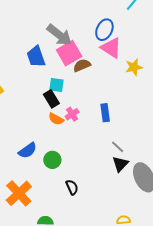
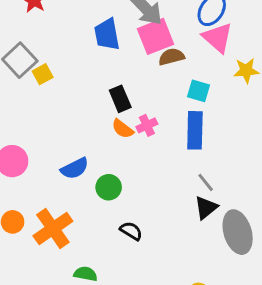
cyan square: (57, 85) -> (198, 91), moved
blue rectangle: (105, 113) -> (195, 130), size x1.4
black semicircle: (72, 187) -> (131, 231), turned -42

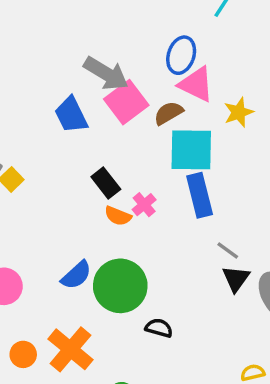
brown semicircle: (171, 57) -> (168, 113), moved
cyan square: (198, 91) -> (191, 150), size x1.8
green circle: (109, 187) -> (120, 286), size x1.8

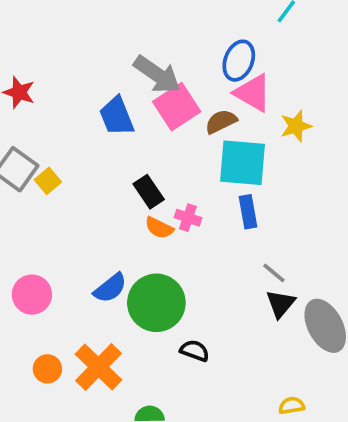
blue rectangle: (200, 195) -> (248, 212), size x0.7
pink cross: (144, 205) -> (188, 218), turned -35

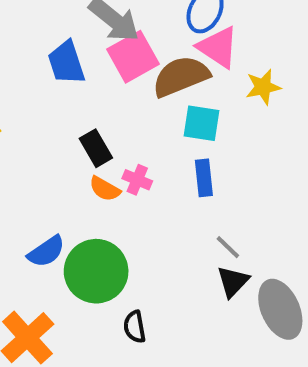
brown semicircle: (221, 122) -> (181, 76), size x1.6
cyan square: (243, 163) -> (202, 123), size x0.7
black semicircle: (195, 351) -> (135, 327), turned -124

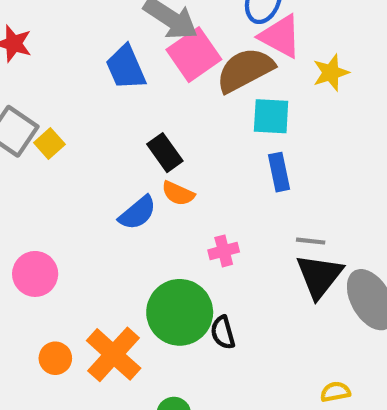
pink cross: (137, 180) -> (224, 251), moved, turned -32
gray line: (228, 247) -> (311, 241), turned -32
blue semicircle: (46, 251) -> (138, 213), moved
green circle: (96, 271) -> (180, 312), moved
black triangle: (233, 282) -> (319, 276), size x1.4

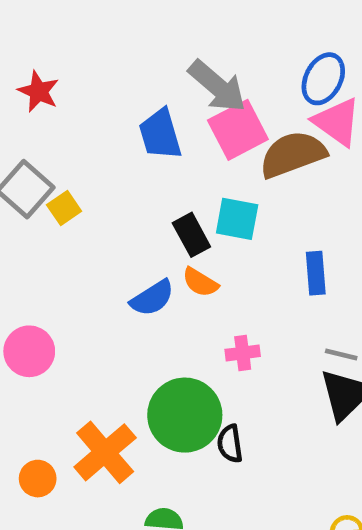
cyan square: (271, 116) -> (237, 219), moved
orange circle: (55, 358) -> (38, 479), moved

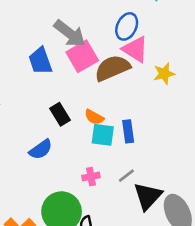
cyan square: (237, 219) -> (103, 135), moved
orange semicircle: (200, 282) -> (94, 117), moved
gray line: (341, 354) -> (126, 176), moved, turned -48

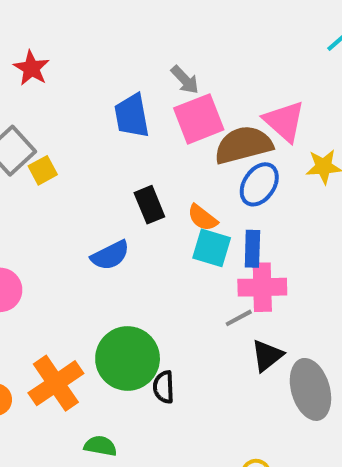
blue ellipse: (127, 26) -> (259, 184), moved
gray arrow: (70, 33) -> (185, 80), size x0.6
pink cross: (91, 177) -> (262, 287), moved, size x1.6
black triangle: (148, 196) -> (267, 356), size x0.7

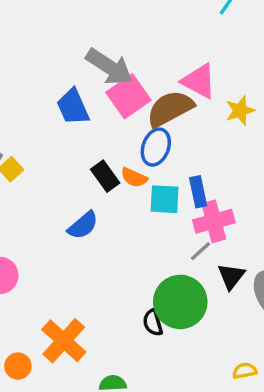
gray arrow: (185, 80) -> (109, 67), size x1.8
blue ellipse: (259, 184) -> (156, 147), moved
orange semicircle: (202, 218) -> (134, 178), moved
green circle: (128, 358) -> (180, 302), moved

